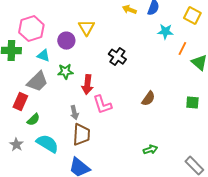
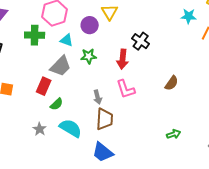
red arrow: (87, 85) -> (123, 59), moved

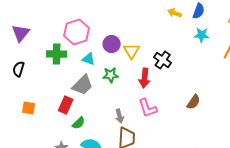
yellow triangle: (110, 12) -> (132, 51), moved
cyan star: (189, 16) -> (202, 35), moved

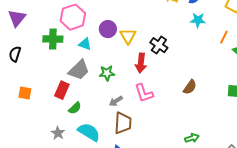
green star: (111, 75) -> (107, 73), moved
gray arrow: (120, 116) -> (116, 101), turned 72

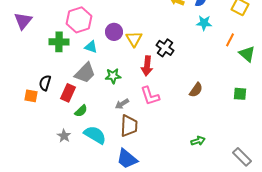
black semicircle: (15, 54) -> (45, 83), moved

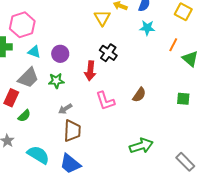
purple circle: (114, 32) -> (60, 54), moved
yellow triangle: (134, 39) -> (102, 18), moved
pink L-shape: (150, 96) -> (105, 101), moved
cyan semicircle: (95, 135) -> (38, 155), moved
green arrow: (198, 141) -> (141, 146), size x1.6

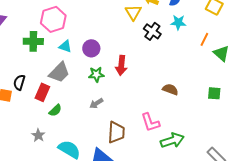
black cross: (108, 53) -> (152, 31), moved
green star: (56, 81) -> (96, 74), moved
brown semicircle: (139, 95) -> (170, 89), turned -105
pink L-shape: (105, 101) -> (150, 122), moved
brown trapezoid: (72, 131) -> (116, 132), moved

